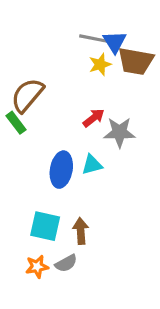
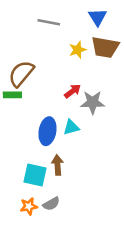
gray line: (94, 39) -> (49, 22), moved
blue triangle: (115, 42) -> (98, 17), moved
green rectangle: (16, 123) -> (12, 95), turned -54
brown arrow: (81, 231) -> (58, 165), moved

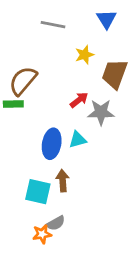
brown trapezoid: (105, 47) -> (115, 74), moved, turned 100
orange star: (29, 206) -> (42, 234), moved

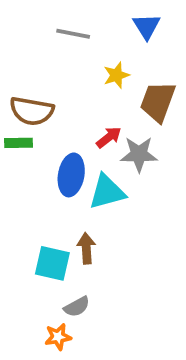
brown semicircle: (23, 81) -> (32, 111), turned -120
cyan triangle: (78, 140) -> (107, 192), size x1.5
blue ellipse: (52, 144) -> (71, 175), moved
orange star: (42, 234) -> (58, 337), moved

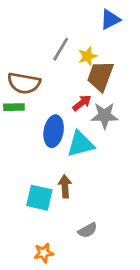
blue triangle: (146, 26) -> (110, 19), turned 35
gray line: (73, 34) -> (61, 49), moved, turned -70
brown trapezoid: (158, 102) -> (100, 76), moved
gray semicircle: (77, 307) -> (88, 230), moved

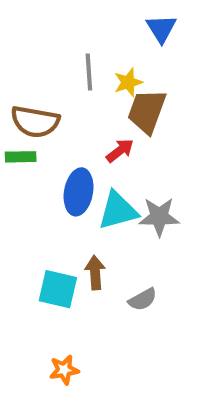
blue triangle: (110, 19) -> (161, 29), turned -35
gray line: (61, 49) -> (89, 72), turned -35
gray star: (105, 116) -> (159, 217), moved
gray semicircle: (88, 230) -> (143, 299), moved

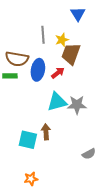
blue ellipse: (79, 192) -> (38, 70), moved
gray semicircle: (143, 299) -> (89, 154), moved

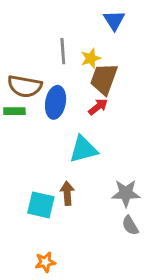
red arrow: (58, 73) -> (98, 107), moved
gray star: (77, 105) -> (126, 193), moved
gray semicircle: (89, 154) -> (130, 225), turned 88

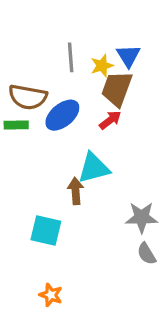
blue triangle: (114, 20) -> (128, 56), moved
blue ellipse: (56, 102) -> (62, 115), turned 40
brown arrow: (67, 193) -> (76, 191), moved
orange star: (45, 262) -> (51, 295), turned 30

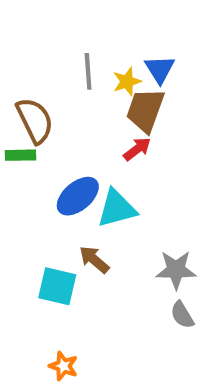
brown semicircle: (28, 97) -> (35, 120), turned -126
blue ellipse: (62, 115) -> (78, 196), moved
brown arrow: (76, 191) -> (94, 260), moved, turned -45

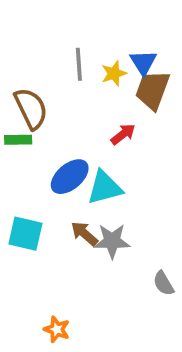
brown trapezoid: (145, 110) -> (153, 90), moved
gray star: (176, 270) -> (112, 241), moved
cyan square: (57, 286) -> (25, 234), moved

